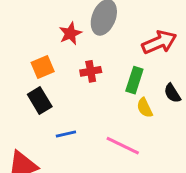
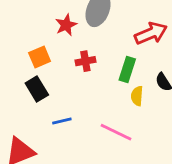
yellow semicircle: (145, 108) -> (137, 96), turned 30

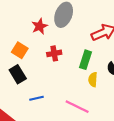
orange square: (40, 57) -> (20, 50), turned -35

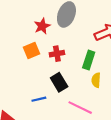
orange square: (20, 50) -> (32, 50), moved, turned 35
black rectangle: (18, 74) -> (59, 82), moved

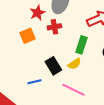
red cross: (57, 54) -> (54, 27), moved
yellow semicircle: (96, 80) -> (74, 64), moved, turned -128

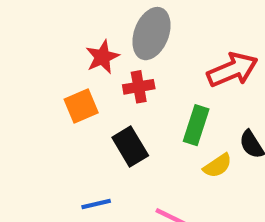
yellow semicircle: (74, 64) -> (218, 166), moved
black rectangle: (53, 66) -> (130, 146), moved

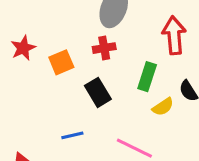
red star: (102, 57) -> (23, 48), moved
red arrow: (232, 70) -> (174, 35), turned -72

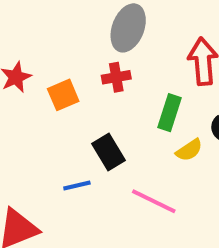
black rectangle: (98, 92) -> (108, 152), moved

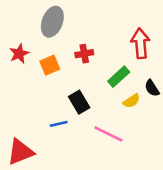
gray ellipse: (128, 28) -> (52, 22), moved
green rectangle: (170, 113) -> (119, 77), turned 30

